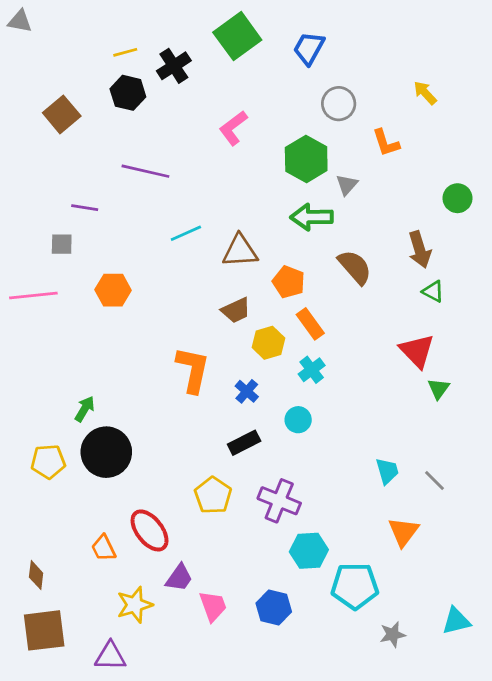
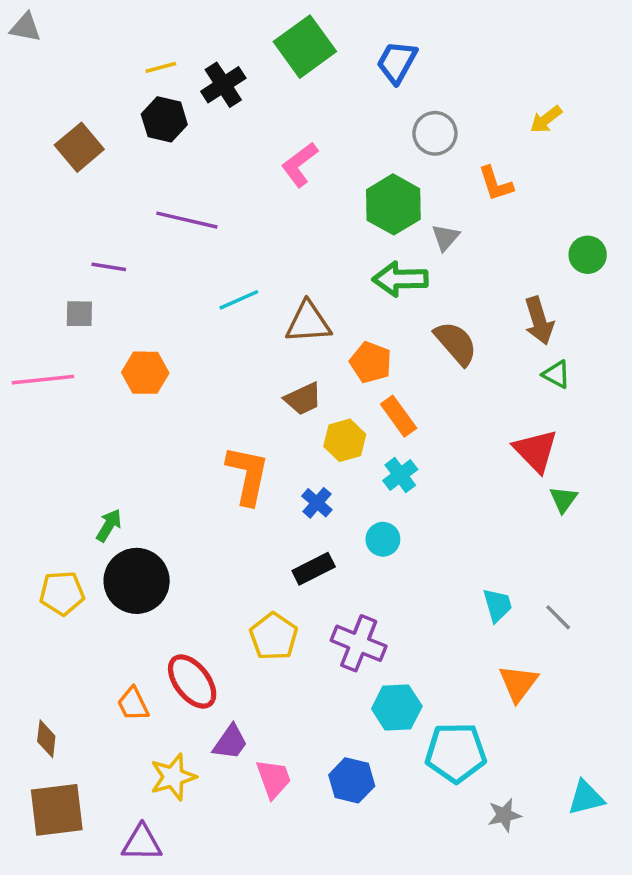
yellow arrow: (425, 93) -> (546, 119), turned -85

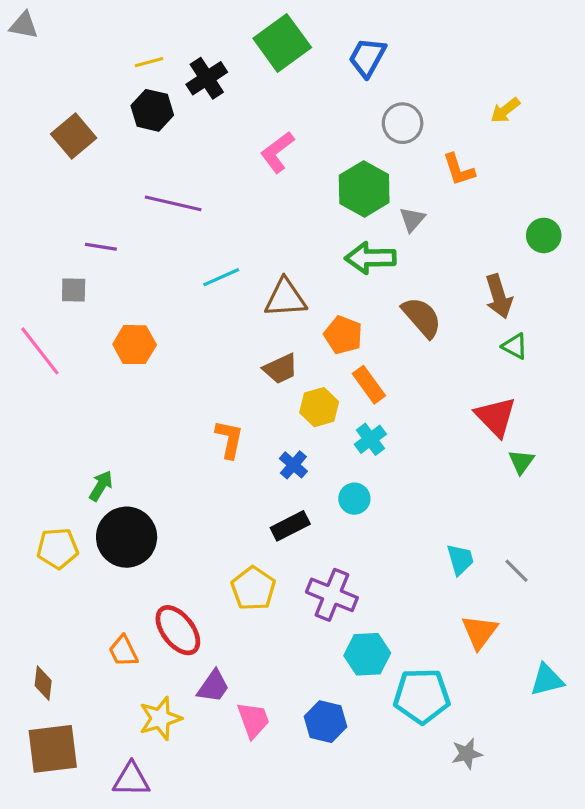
pink line: (43, 380) -> (40, 351), turned 58
orange L-shape: (248, 475) -> (229, 439), size x0.7
cyan triangle: (586, 798) -> (547, 680), moved

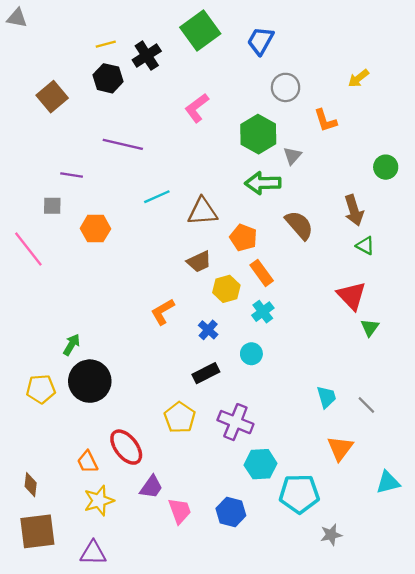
orange hexagon: (135, 345) -> (95, 229), moved
orange L-shape: (229, 439) -> (163, 312), turned -132
yellow star: (160, 718) -> (99, 501), moved

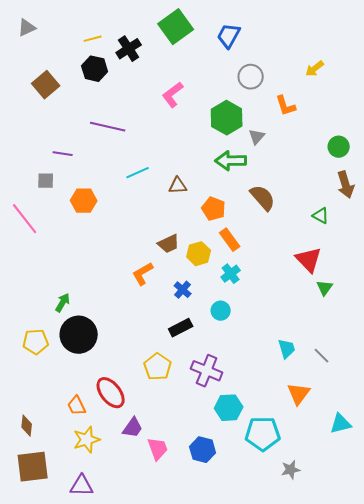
gray triangle: (17, 18) -> (27, 28), moved, turned -36
brown arrow: (354, 210) -> (346, 185), moved
brown triangle: (202, 211) -> (178, 186), size x0.7
brown trapezoid: (199, 262) -> (169, 244), moved

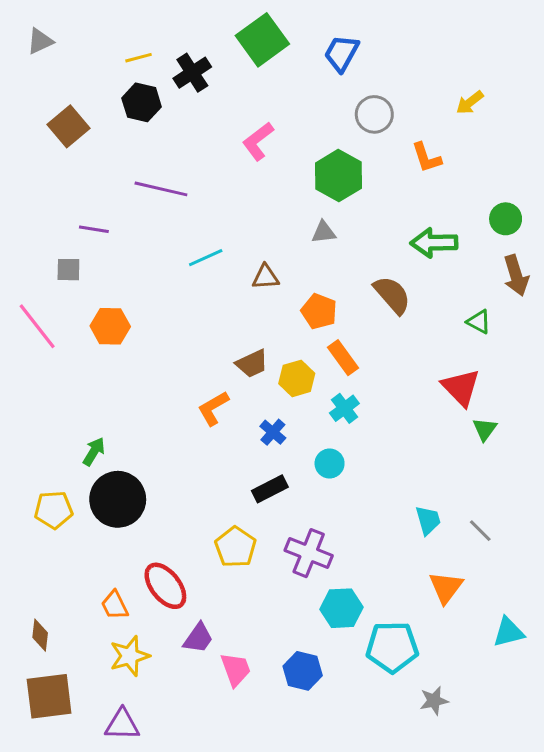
gray triangle: (257, 137) -> (324, 232), moved, turned 42
green arrow: (231, 161) -> (434, 243), moved
orange hexagon: (84, 201) -> (110, 326), moved

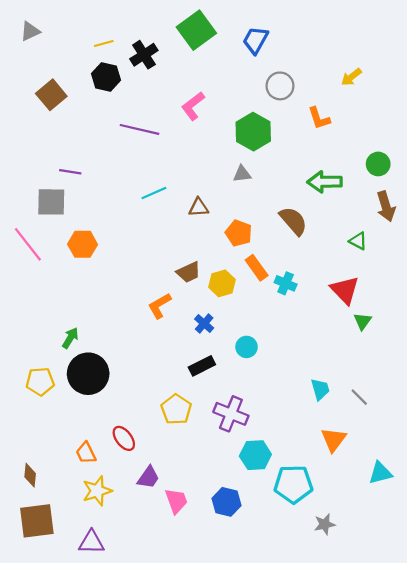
purple line: (161, 189) -> (139, 129), moved
gray square: (68, 270) -> (51, 202), size x1.6
cyan cross: (344, 408) -> (286, 283), moved, turned -30
red ellipse: (165, 586) -> (124, 438), size x0.7

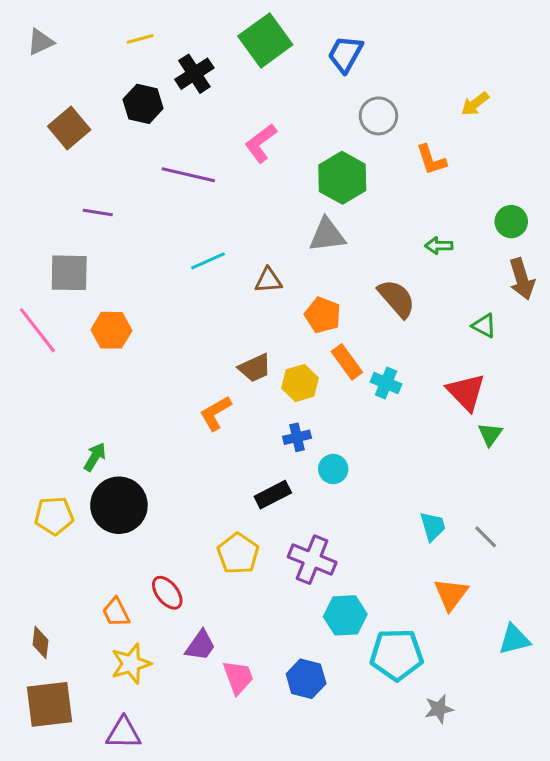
yellow line: (104, 44) -> (140, 39), moved
purple line: (70, 172) -> (98, 212), moved
gray triangle: (242, 174) -> (327, 235), size x1.5
green arrow: (325, 182) -> (439, 246), size x0.6
blue cross: (204, 323) -> (297, 437), moved, turned 36

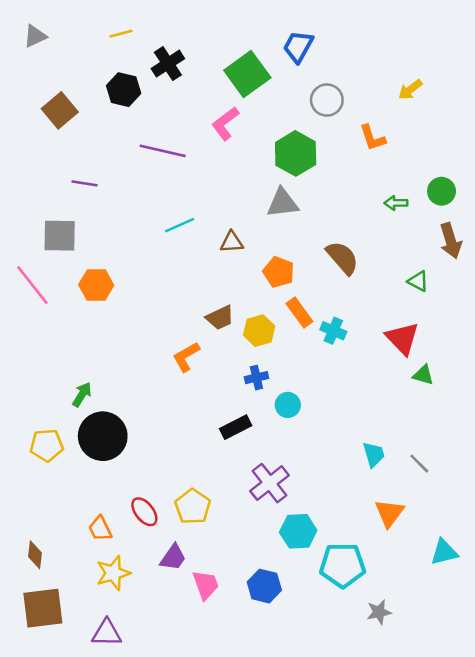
green square: (265, 40) -> (247, 74), moved
green arrow: (439, 246) -> (396, 203), moved
green triangle: (490, 434) -> (423, 375), turned -50
yellow pentagon: (238, 553) -> (193, 507), moved
purple cross: (312, 560) -> (270, 483), turned 30

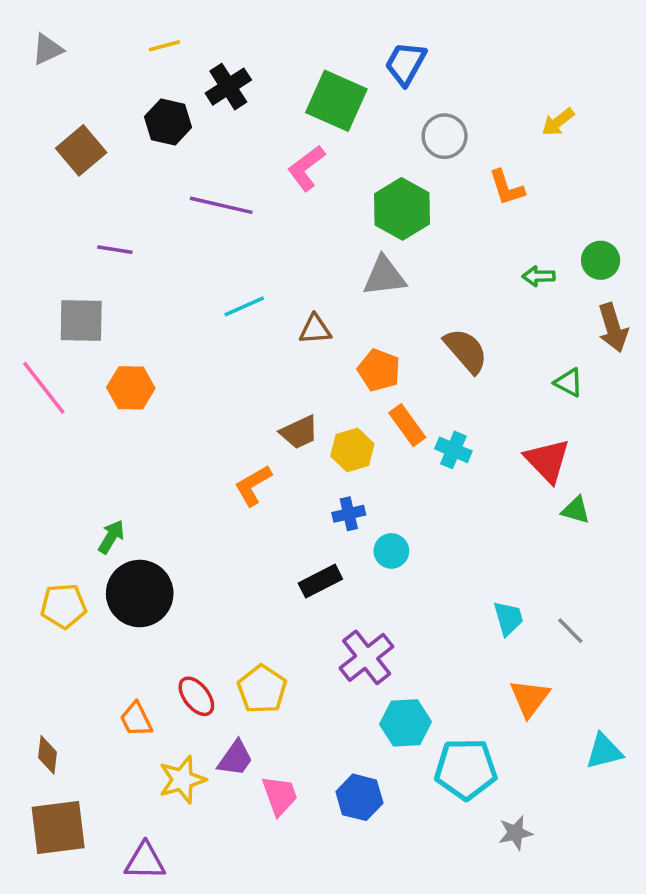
green square: (247, 74) -> (336, 101), turned -30
yellow star: (113, 573) -> (182, 780), moved

